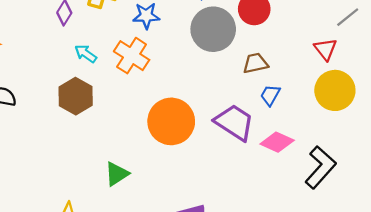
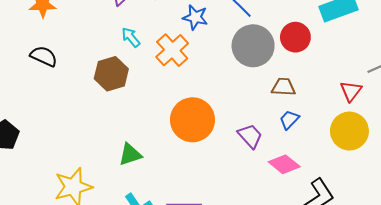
purple trapezoid: (234, 122) -> (250, 136), size x0.7

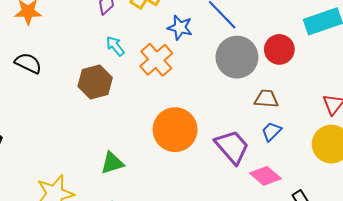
purple trapezoid: (250, 136) -> (232, 147), size x1.4

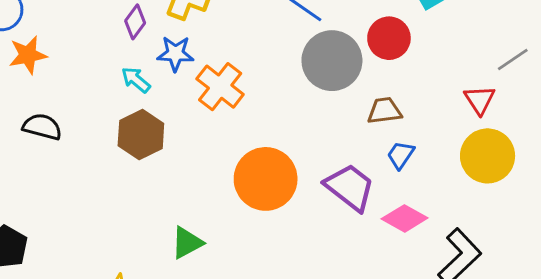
blue star: (180, 28) -> (175, 54), moved
cyan arrow: (115, 46) -> (136, 80), moved

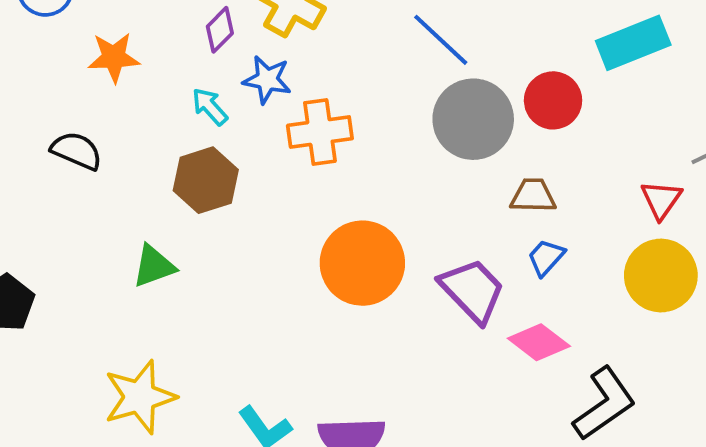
orange star: (28, 55) -> (114, 57), moved
orange cross: (220, 87) -> (320, 132), turned 36
green triangle: (187, 243) -> (154, 266), moved

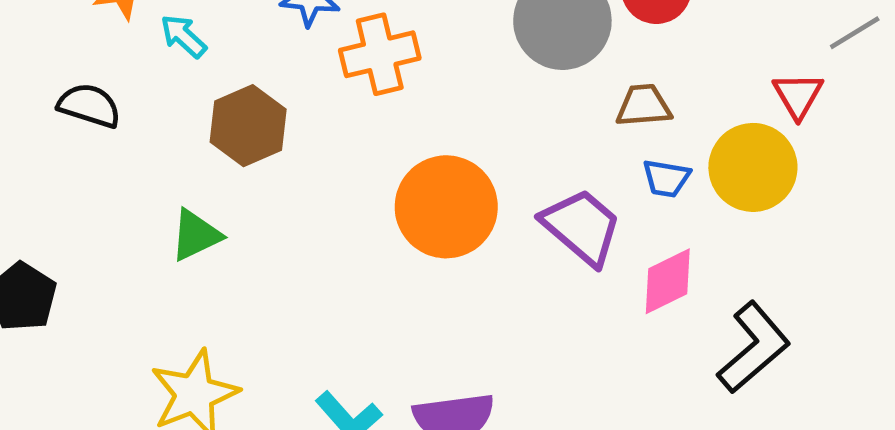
cyan arrow: (210, 107) -> (183, 36), moved
blue trapezoid: (546, 257) -> (666, 178), turned -117
yellow circle: (661, 275) -> (753, 167), moved
pink diamond: (539, 342) -> (668, 281), turned -58

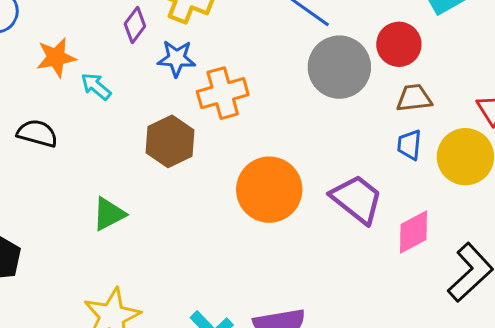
brown trapezoid: (644, 106) -> (414, 98), moved
brown hexagon: (248, 126) -> (170, 141), moved
blue trapezoid: (666, 178) -> (409, 145), moved, turned 88

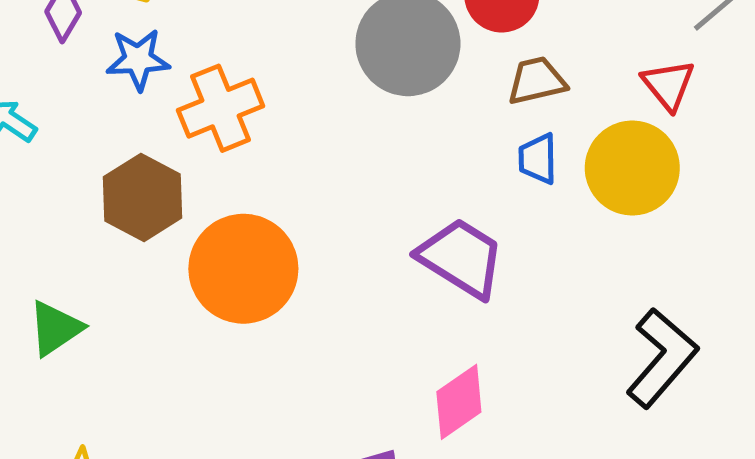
orange circle: (269, 190) -> (243, 269), moved
pink diamond: (413, 232) -> (459, 402), moved

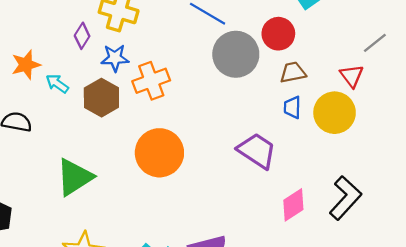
brown hexagon: (143, 197) -> (101, 98), moved
green triangle: (55, 328) -> (75, 177), size x1.5
pink diamond: (459, 402) -> (293, 205), moved

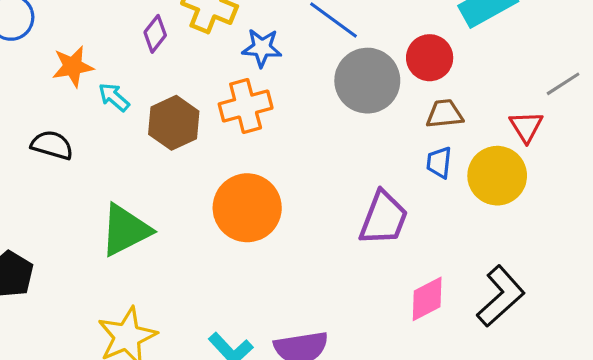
blue star: (115, 58) -> (262, 48), moved
purple trapezoid: (257, 151) -> (384, 218), turned 72

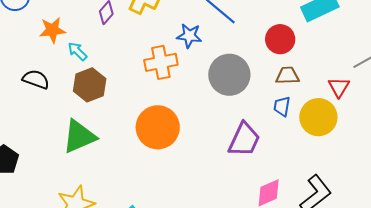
blue star: (262, 48) -> (189, 36), moved
gray circle: (367, 81) -> (229, 75), moved
brown hexagon: (174, 123) -> (90, 85), moved

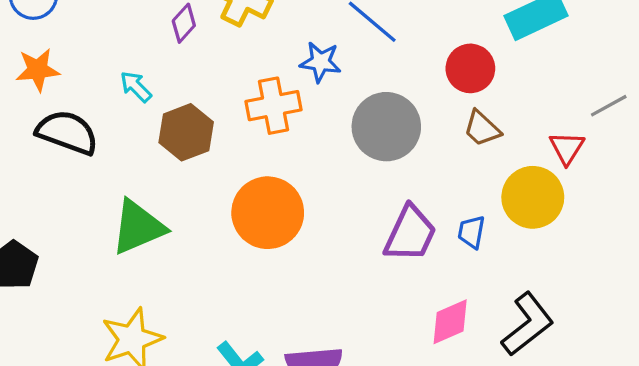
orange star: (52, 30) -> (38, 70), moved
brown trapezoid: (287, 76) -> (482, 129), turned -135
black semicircle: (36, 79) -> (67, 132), size x1.4
brown hexagon: (90, 85) -> (186, 132), moved
blue trapezoid: (282, 106) -> (471, 232), moved

